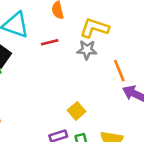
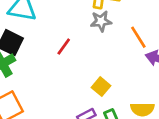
red line: (50, 42) -> (64, 47), moved, turned -30

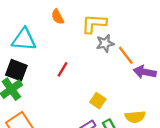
gray star: (101, 21) -> (105, 43), moved

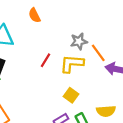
yellow L-shape: (94, 24) -> (72, 64), moved
red line: (63, 69) -> (46, 60), moved

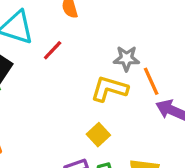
red line: (46, 60) -> (53, 50), moved

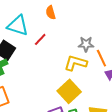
yellow square: (98, 135) -> (69, 91), size x1.6

